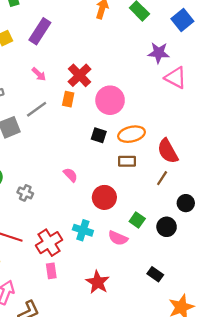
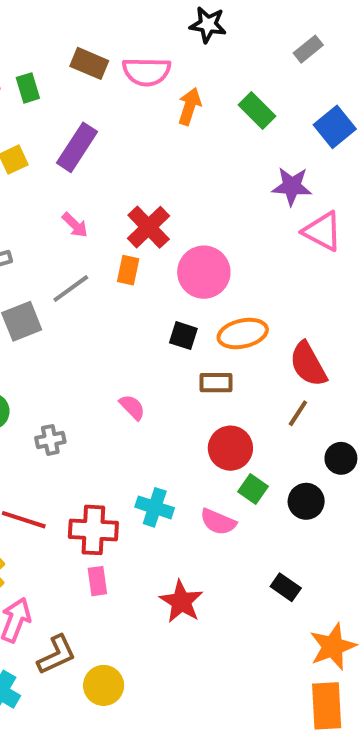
brown rectangle: (127, 161) -> (216, 383), moved
gray cross: (25, 193) -> (50, 440), turned -35
red circle: (104, 197) -> (230, 448), moved
red cross: (49, 243) -> (93, 530), turned 35

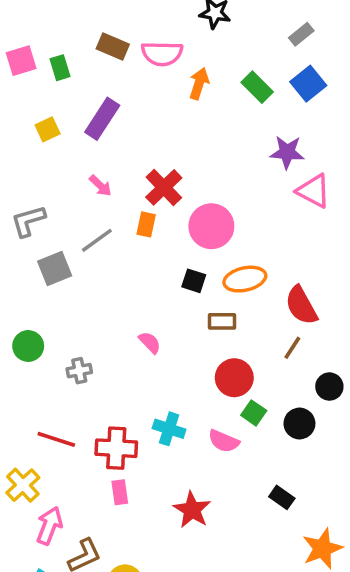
blue square: (335, 127) -> (308, 84), moved

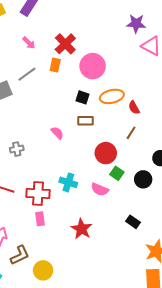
red semicircle: (301, 305) -> (134, 108), moved, size x0.6
brown rectangle: (222, 321) -> (86, 121), moved
brown line: (292, 348) -> (131, 133), moved

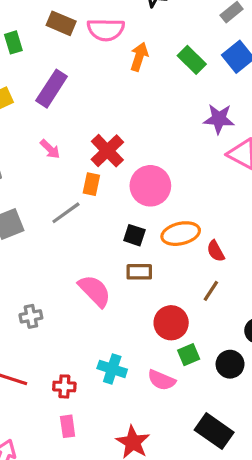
gray line: (27, 74) -> (66, 213), moved
pink semicircle: (57, 133) -> (95, 291), size x1.6
green square: (117, 173) -> (189, 355), turned 32
red cross: (38, 194) -> (64, 386), size x0.6
black rectangle: (133, 222) -> (214, 431), size x1.6

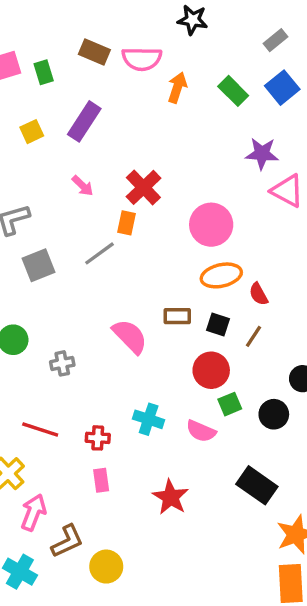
pink circle: (150, 186) -> (211, 225), moved
black square: (134, 235) -> (218, 325), moved

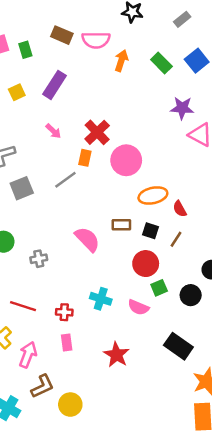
gray rectangle: (275, 40) -> (182, 19), moved
pink circle: (211, 225) -> (126, 160), moved
pink arrow: (33, 512) -> (28, 355), moved

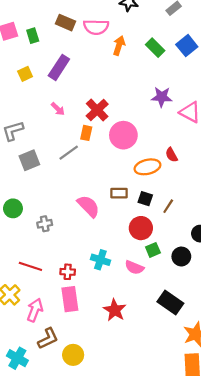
purple star: (182, 108) -> (162, 97), moved
red semicircle: (180, 209) -> (171, 155), moved
pink rectangle: (67, 343) -> (70, 299), size x1.6

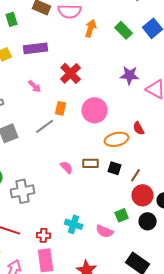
purple rectangle: (59, 67) -> (36, 48), turned 50
red cross: (97, 110) -> (71, 73), moved
pink semicircle: (88, 206) -> (67, 167), moved, size x0.6
gray cross: (45, 224) -> (23, 191), size x1.6
red circle: (141, 228) -> (143, 195), moved

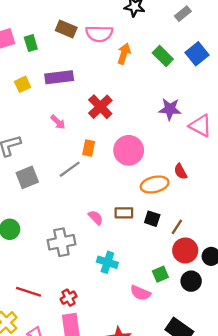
gray cross: (23, 191) -> (61, 242), moved
cyan cross: (74, 224) -> (107, 262), moved
red cross: (44, 235) -> (69, 298), turned -32

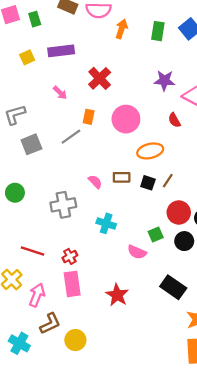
green rectangle: (163, 56) -> (158, 31), turned 54
red semicircle: (180, 172) -> (174, 120), moved
brown line: (177, 227) -> (168, 181), moved

